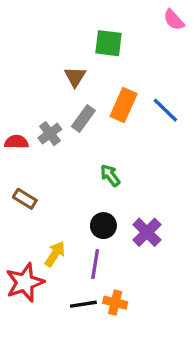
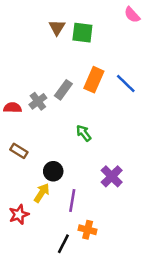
brown triangle: (75, 77) -> (57, 28), moved
black circle: (103, 226) -> (53, 171), moved
red star: (25, 282) -> (19, 214), size x0.7
black line: (83, 304) -> (63, 244), moved, turned -54

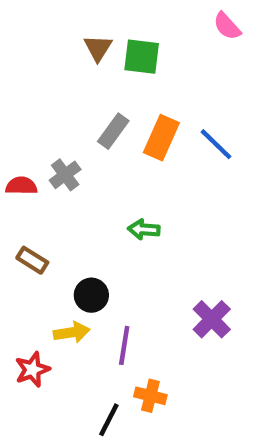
gray rectangle: (63, 90) -> (113, 131), moved
green arrow: (84, 133) -> (144, 230), turned -48
purple cross: (112, 176) -> (212, 319), moved
yellow arrow: (42, 193) -> (72, 332), turned 48

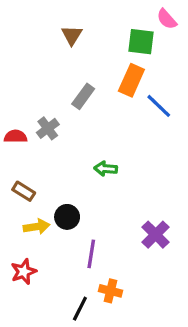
green square: (142, 57) -> (141, 42), moved
orange rectangle: (161, 138) -> (131, 80), moved
yellow arrow: (72, 332) -> (37, 227), moved

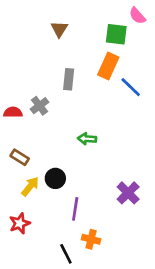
gray rectangle: (83, 96) -> (69, 79), turned -30
yellow arrow: (37, 227) -> (30, 186), turned -42
black line: (80, 309) -> (66, 254), turned -54

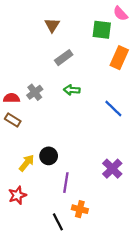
orange rectangle: (108, 66) -> (119, 58), moved
gray rectangle: (69, 79) -> (64, 58), moved, turned 48
blue line: (131, 87) -> (113, 108), moved
green arrow: (87, 139) -> (72, 90), moved
brown rectangle: (20, 157) -> (13, 120), moved

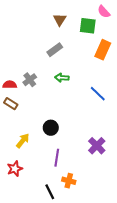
brown triangle: (52, 25) -> (60, 20), moved
black circle: (49, 156) -> (51, 128), moved

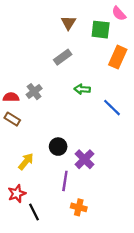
green arrow: (62, 78) -> (82, 89), moved
purple cross: (97, 146) -> (84, 159), moved
black line: (50, 192) -> (34, 212), moved

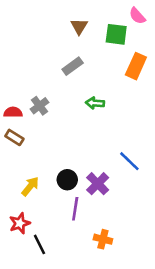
blue line: (112, 108) -> (129, 161), moved
black circle: (58, 147) -> (67, 180), moved
orange cross: (79, 207) -> (103, 239), moved

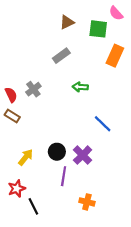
brown triangle: (79, 26) -> (67, 22), turned 32
red semicircle: (13, 112) -> (11, 95), turned 64
blue line: (129, 161) -> (103, 124), moved

